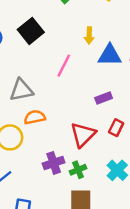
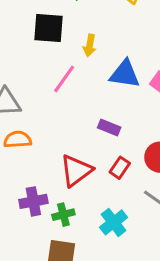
black square: (31, 31) -> (49, 28), moved, turned 35
yellow arrow: (89, 36) -> (90, 45), moved
purple rectangle: (104, 98) -> (109, 127), turned 35

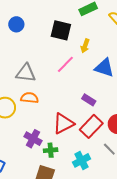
red rectangle: (120, 168) -> (91, 126), size x1.6
purple cross: (33, 201) -> (33, 139), turned 30

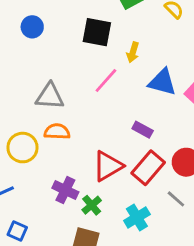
green cross: (51, 150) -> (92, 205), turned -32

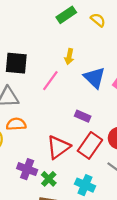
black square: (97, 32) -> (16, 63), moved
blue triangle: (162, 82) -> (94, 78), turned 35
cyan cross: (137, 217) -> (85, 185), turned -30

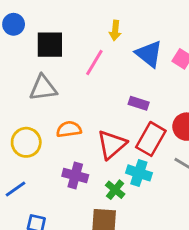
orange semicircle: (16, 124) -> (69, 129), moved
green cross: (49, 179) -> (115, 190), moved
cyan cross: (85, 185) -> (139, 173), moved

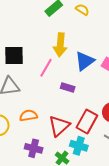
yellow arrow: (115, 30) -> (60, 45), size x1.6
blue triangle: (149, 54) -> (85, 61), turned 45
purple rectangle: (139, 103) -> (68, 87), moved

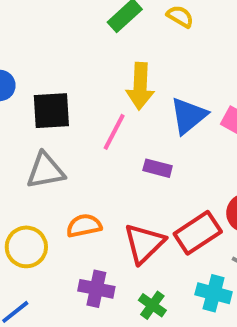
red rectangle: (87, 121) -> (198, 233), turned 30
cyan cross: (79, 146) -> (214, 293), moved

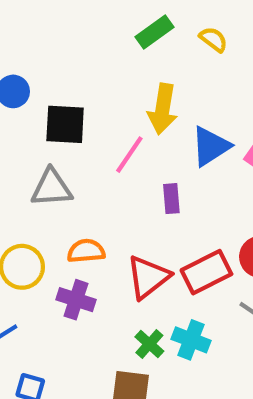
purple rectangle: (158, 168) -> (171, 199), turned 64
purple cross: (96, 289) -> (76, 300), moved
cyan cross: (214, 293) -> (191, 340), moved

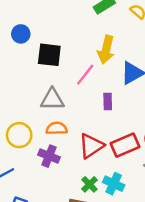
gray triangle: (51, 188) -> (52, 99), moved

